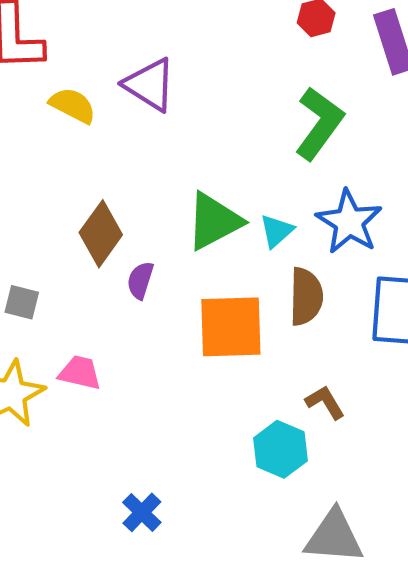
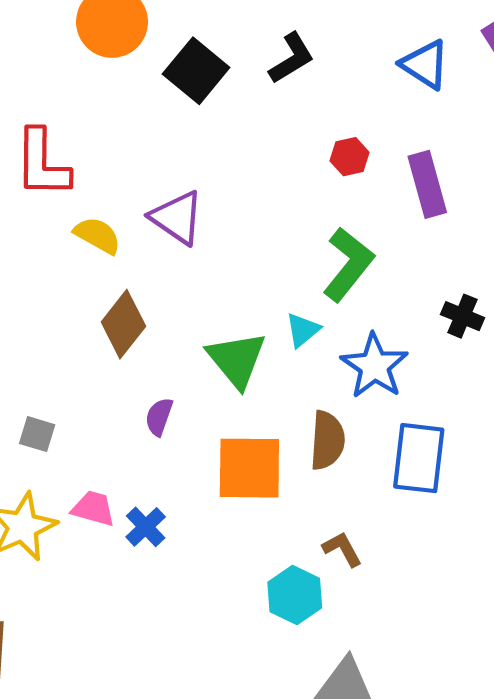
green triangle: (214, 221) -> (237, 360), turned -44
cyan triangle: (277, 231) -> (303, 330), moved
brown diamond: (101, 234) -> (123, 324), moved
blue cross: (142, 512) -> (146, 527), moved

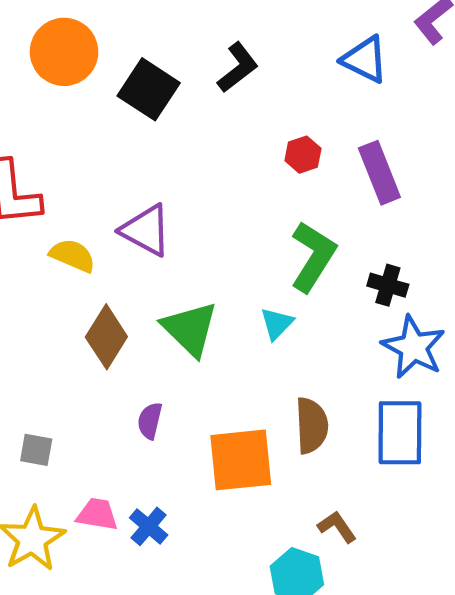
black cross: (463, 316) -> (388, 285), moved
green triangle: (237, 360) -> (190, 329), moved
blue star: (374, 366) -> (414, 347), moved

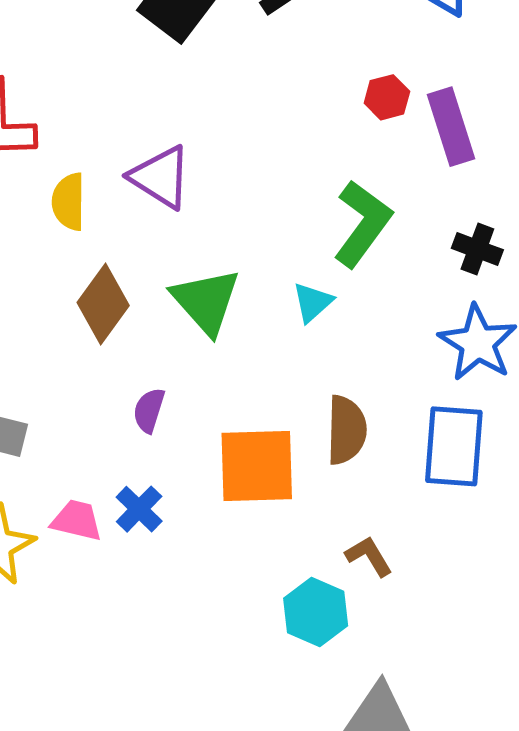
red hexagon: (303, 155) -> (387, 97), moved
yellow semicircle: (73, 256) -> (69, 202), turned -117
black cross: (388, 285) -> (477, 249), moved
blue cross: (149, 526) -> (139, 509), moved

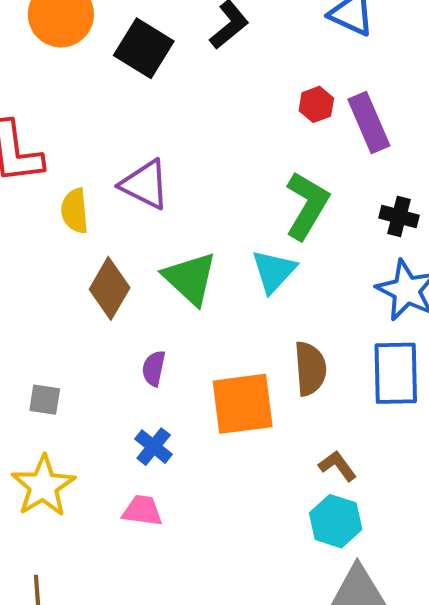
cyan triangle: (313, 302) -> (274, 271), size x1.4
pink trapezoid: (77, 520) -> (142, 511), moved
cyan hexagon: (316, 612) -> (336, 521), moved

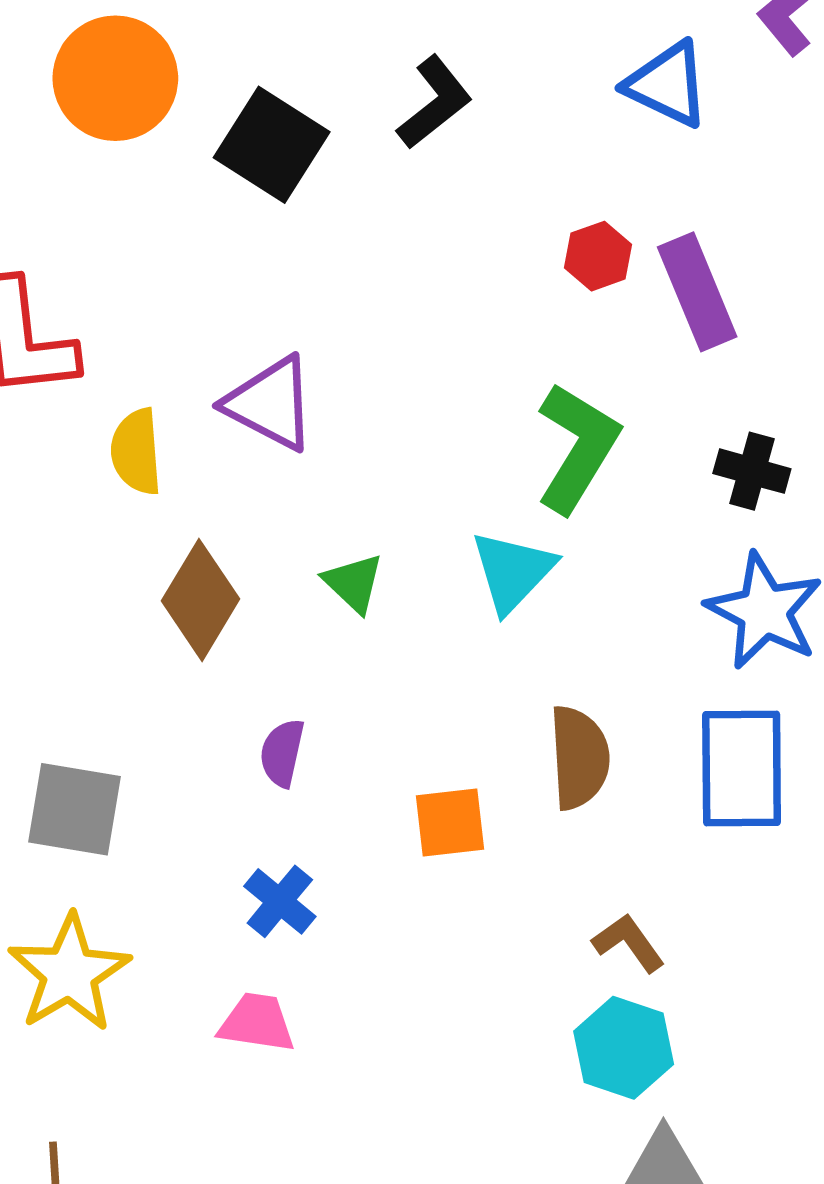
green triangle: (190, 278) -> (354, 583), size x0.6
gray square: (45, 400) -> (74, 809), size x1.6
orange square: (243, 404) -> (450, 822), size x0.6

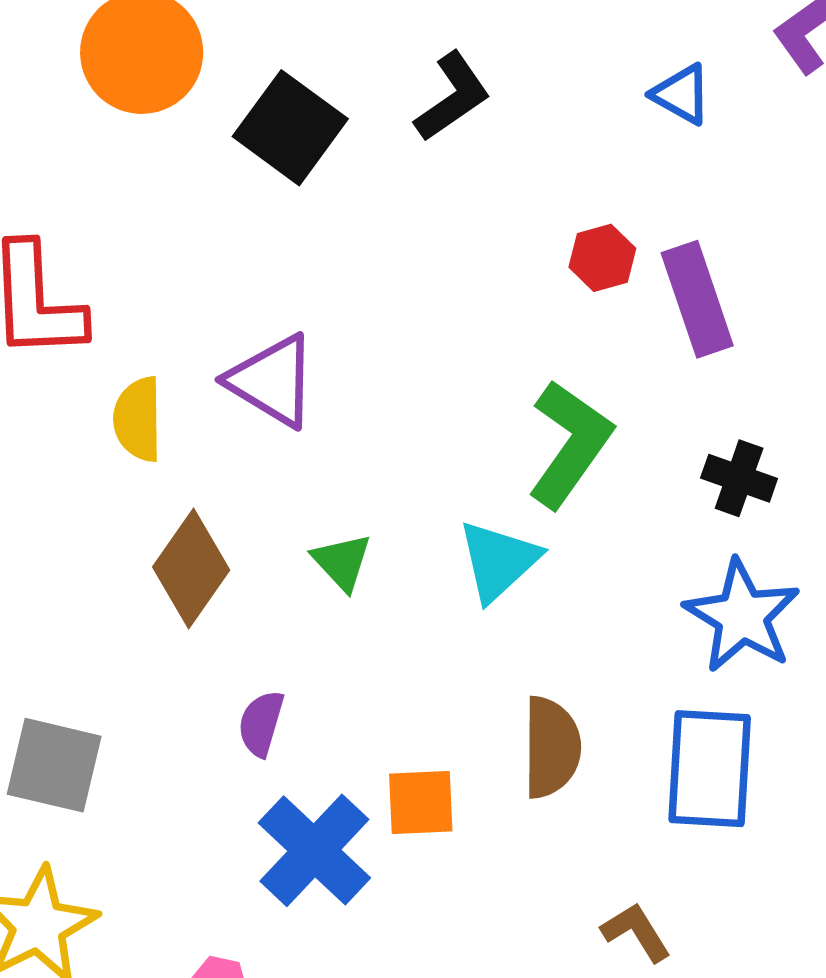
blue triangle: (667, 84) -> (681, 94), size x0.7
blue cross: (280, 901) -> (314, 850), moved, size x1.6
brown L-shape: (629, 943) -> (636, 932), moved

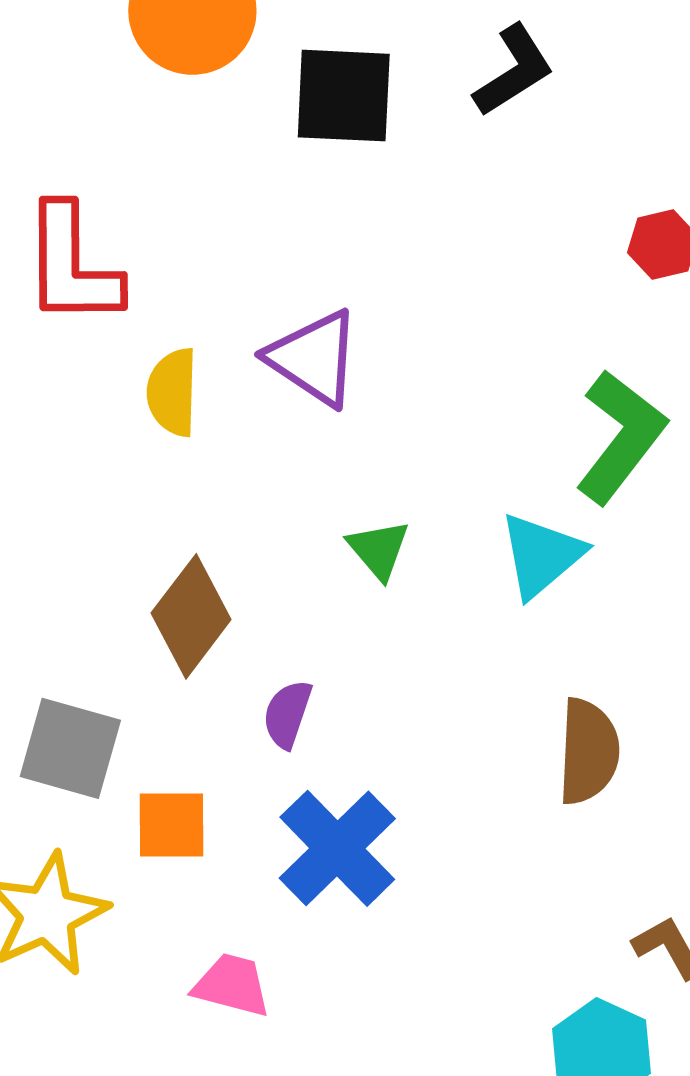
black square: (290, 128) -> (344, 96), turned -36
brown diamond: (191, 568) -> (191, 616), moved
orange square: (421, 802) -> (171, 825), moved

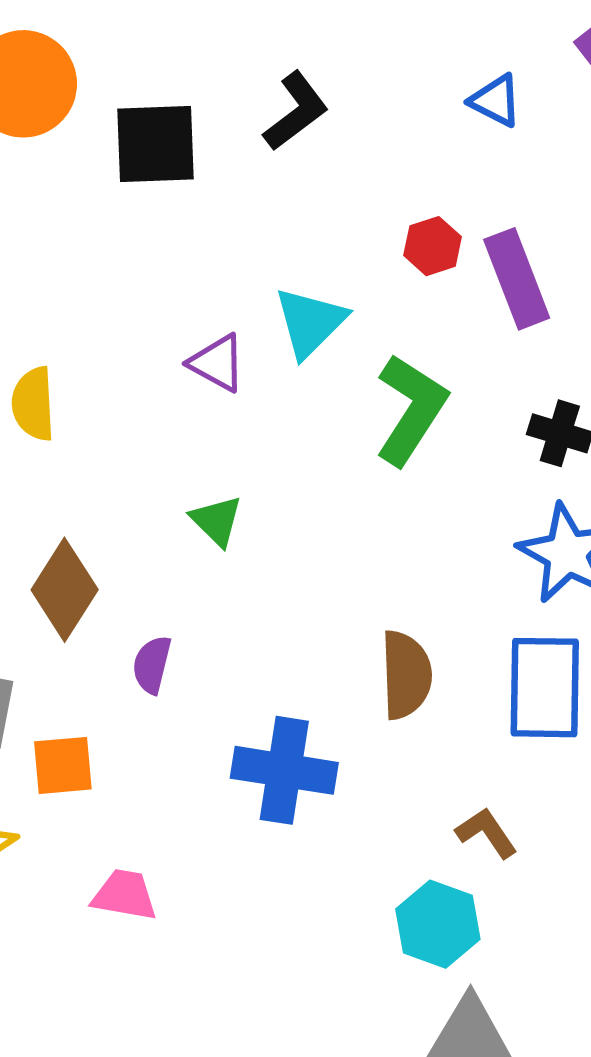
purple triangle: (314, 358) -> (217, 363), moved, size x0.7
cyan triangle: (541, 555) -> (310, 322), moved
blue cross: (337, 848) -> (284, 770), moved, turned -32

